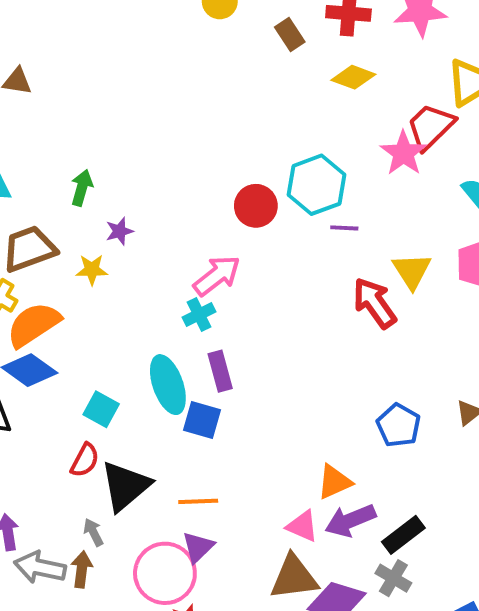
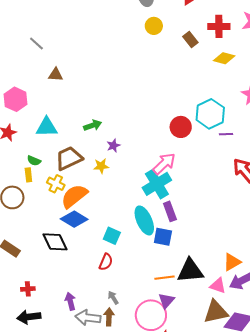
green arrow: (82, 188) -> (93, 125), turned 60
cyan cross: (199, 314) -> (157, 184), size x1.8
black triangle: (125, 486) -> (190, 271), moved, turned 40

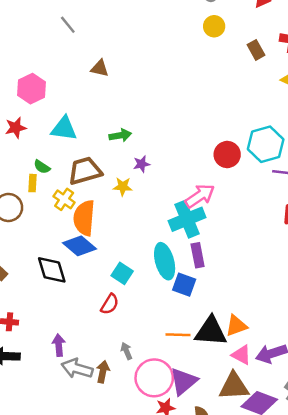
brown triangle: (56, 75) -> (100, 68), moved
orange semicircle: (74, 196) -> (84, 218), turned -56
orange triangle: (232, 262) -> (236, 326), moved
gray arrow: (113, 298) -> (126, 351), moved
purple triangle: (166, 301) -> (184, 381), moved, size x1.4

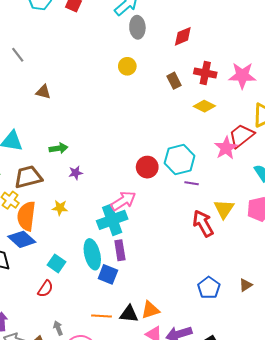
yellow circle: (214, 26) -> (127, 66), moved
yellow star: (123, 187) -> (60, 208), moved
black triangle: (211, 331) -> (129, 314), size x0.7

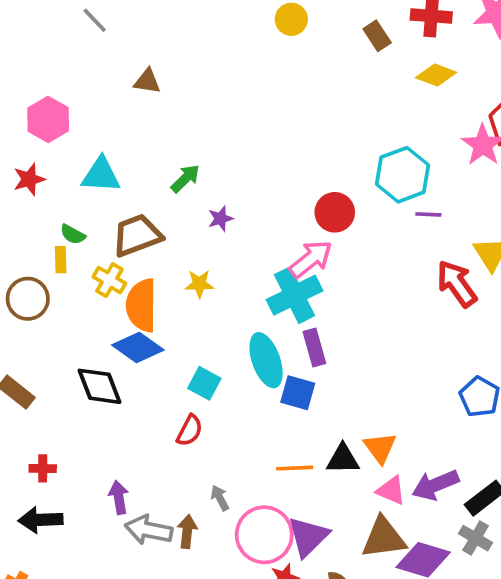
green arrow: (59, 148) -> (185, 178), turned -30
red circle: (147, 167) -> (335, 212), moved
orange triangle: (150, 310) -> (380, 448), turned -42

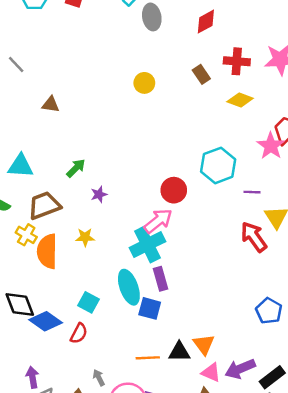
yellow circle: (291, 19) -> (144, 83), moved
purple line: (428, 214) -> (252, 192), moved
blue diamond: (138, 347) -> (46, 321), moved

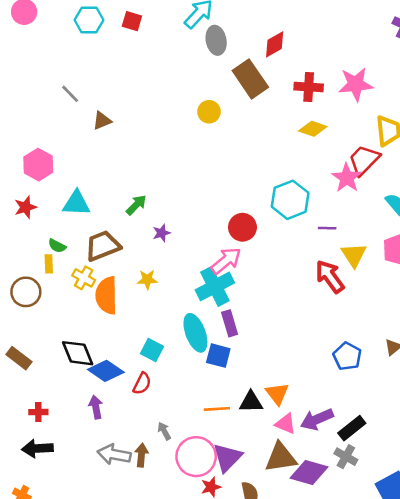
brown rectangle: (201, 74) -> (250, 79), moved, size x1.8
brown triangle: (51, 104) -> (102, 121), moved, turned -30
purple arrow: (32, 377) -> (96, 407), moved

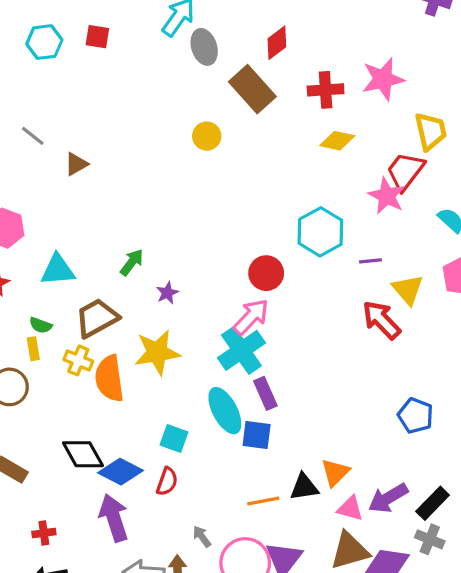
yellow star: (147, 279) -> (157, 352), size x1.8
orange triangle: (277, 394) -> (335, 473), turned 30
purple arrow: (96, 407) -> (114, 518), size x1.6

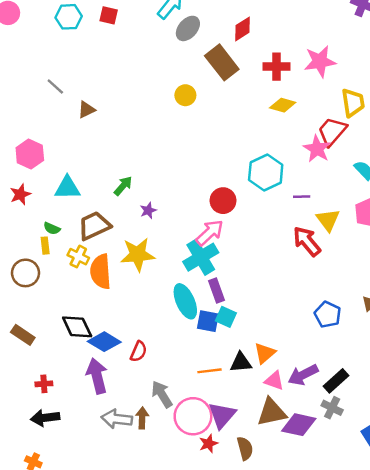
gray ellipse: (204, 47) -> (188, 28), turned 55
cyan square: (174, 439) -> (226, 317), moved
gray arrow: (202, 536) -> (162, 394), size x1.6

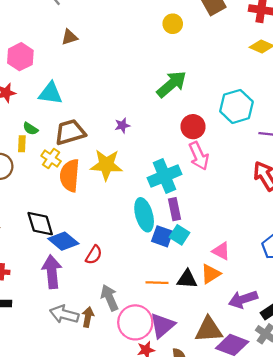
brown triangle: (86, 110) -> (69, 37), moved
green arrow: (123, 186) -> (172, 84), moved, size x1.6
pink arrow: (210, 233) -> (199, 156), moved, turned 100
pink triangle: (274, 381) -> (221, 251), moved

